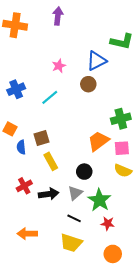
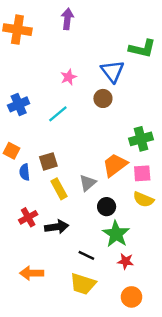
blue triangle: (96, 61) -> (112, 71), turned -40
black circle: (84, 172) -> (107, 207), moved
gray triangle: (75, 193) -> (88, 183), moved

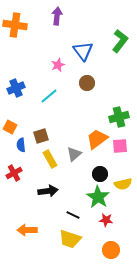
green L-shape: (142, 49) -> (120, 41), turned -65
blue triangle: (112, 71) -> (83, 51), moved
yellow semicircle: (143, 199) -> (123, 184), moved, turned -36
black circle: (107, 207) -> (100, 174), moved
red cross: (28, 217) -> (14, 173), moved

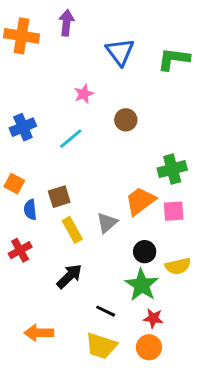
purple arrow: (57, 16) -> (66, 23), moved
green L-shape: (120, 41) -> (174, 59), turned -120
blue triangle: (83, 51) -> (120, 52), moved
black arrow: (48, 191) -> (69, 276), turned -36
orange circle: (111, 250) -> (149, 347), moved

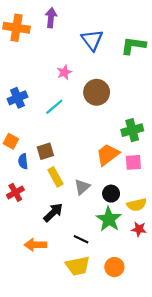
brown circle: (126, 120) -> (97, 92), size x1.5
gray triangle: (107, 223) -> (82, 187), moved
red star: (153, 318) -> (139, 229), moved
orange arrow: (39, 333) -> (35, 245), moved
yellow trapezoid: (101, 346) -> (78, 266), turned -30

